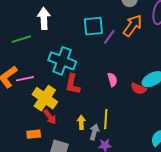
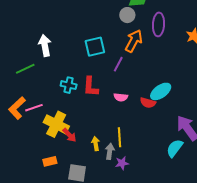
purple line: (109, 37) -> (118, 64), moved
cyan cross: (62, 61) -> (69, 85), size x0.6
pink semicircle: (112, 80) -> (121, 97), turned 120
red L-shape: (73, 84) -> (91, 87), moved
red arrow: (50, 117) -> (69, 135), moved

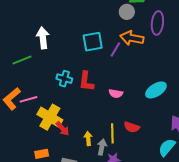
orange arrow: (134, 41) -> (132, 38), turned -110
purple line: (118, 64) -> (115, 49), moved
red semicircle: (148, 103) -> (132, 127), moved

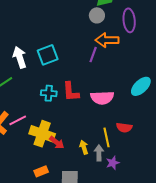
cyan square: (93, 42) -> (48, 55), moved
pink semicircle: (116, 93) -> (102, 98), size x1.6

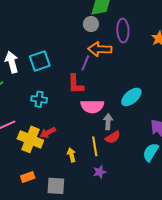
red L-shape: (71, 92) -> (76, 84), moved
red semicircle: (124, 128) -> (113, 137), turned -42
red arrow: (57, 143) -> (48, 132), moved, turned 112
gray arrow: (99, 153) -> (108, 122), moved

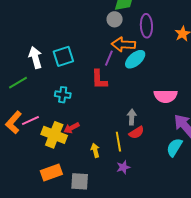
cyan ellipse: (131, 97) -> (135, 59), moved
pink semicircle: (92, 106) -> (166, 96), moved
orange rectangle: (28, 177) -> (51, 172), size x1.5

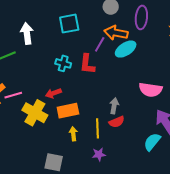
cyan square: (63, 56) -> (69, 24), moved
cyan cross: (63, 95) -> (63, 63), moved
red arrow: (72, 128) -> (53, 93), moved
orange rectangle: (51, 172) -> (68, 111), moved

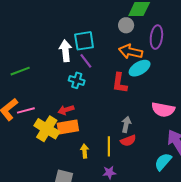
white arrow: (27, 33) -> (65, 51), moved
purple line: (100, 44) -> (86, 61), moved, turned -70
red L-shape: (87, 64) -> (120, 83), moved
orange rectangle: (68, 111) -> (68, 127), moved

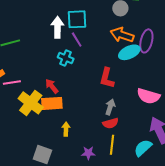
purple ellipse: (156, 37) -> (146, 41), moved
red L-shape: (120, 83) -> (107, 78), moved
red arrow: (66, 110) -> (52, 86), turned 63
yellow line: (109, 146) -> (112, 145), moved

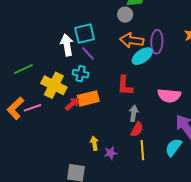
red arrow: (52, 86) -> (72, 104), turned 98
yellow cross: (31, 103) -> (54, 85), moved
orange rectangle: (52, 103) -> (88, 98), moved
red semicircle: (110, 123) -> (137, 129), turned -35
purple star: (88, 153) -> (111, 153), moved

